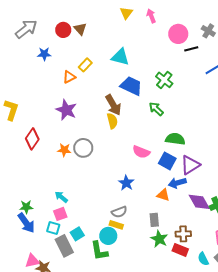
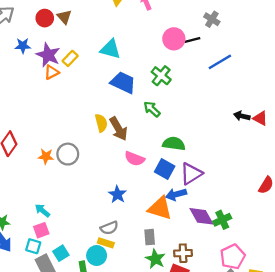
pink circle: (178, 34) -> (174, 39), moved
brown arrow: (113, 105) -> (118, 129), moved
purple star: (66, 110) -> (48, 55), moved
orange triangle: (163, 195) -> (160, 208), size x1.6

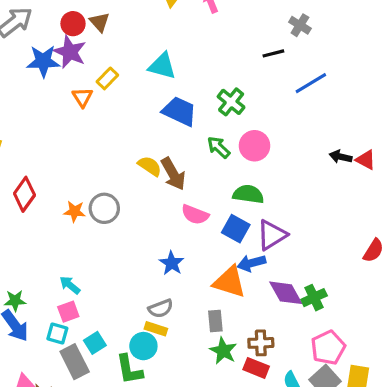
pink circle: (174, 39) -> (255, 146), moved
blue star: (23, 46) -> (43, 61), size x1.5
purple star: (48, 55) -> (70, 52), moved
orange triangle: (52, 72) -> (82, 97), turned -35
yellow semicircle: (101, 123) -> (150, 166), turned -42

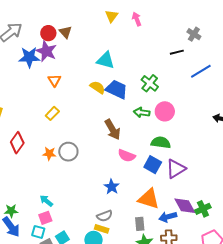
yellow rectangle: (107, 78) -> (52, 113), moved
green arrow: (219, 147) -> (142, 112), turned -35
yellow semicircle: (150, 166) -> (98, 87), moved
blue arrow: (251, 263) -> (168, 217), moved

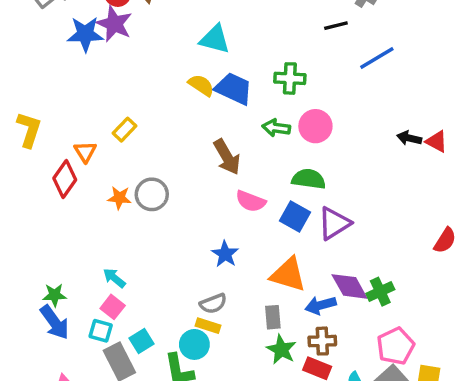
orange triangle: (54, 80) -> (85, 152), moved
green cross: (150, 83) -> (290, 78), turned -36
pink square: (45, 218) -> (113, 307), turned -32

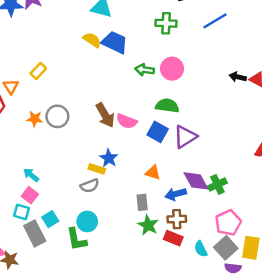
green cross: (290, 78) -> (166, 23), moved
brown arrow: (227, 157) -> (105, 115), moved
orange triangle: (288, 275) -> (153, 173), size x0.6
gray semicircle: (213, 304) -> (90, 186), moved
yellow rectangle: (208, 326) -> (97, 169), moved

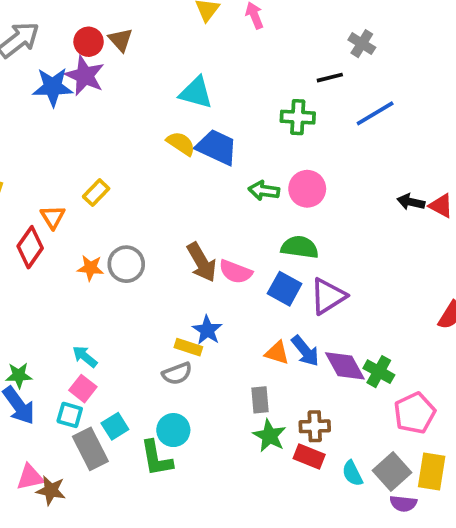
green cross: (217, 184) -> (379, 372), turned -36
blue arrow: (176, 194) -> (305, 351), moved, turned -114
pink pentagon: (228, 223) -> (415, 413), moved

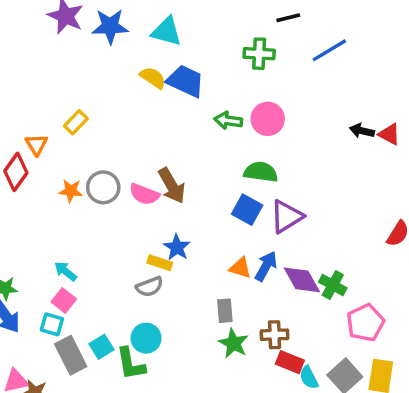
blue star: (53, 87) -> (110, 26), moved
pink semicircle: (236, 272) -> (144, 194), moved
blue arrow: (305, 351) -> (266, 266), turned -112
cyan square: (115, 426) -> (102, 347), moved
red rectangle: (309, 456) -> (290, 362), moved

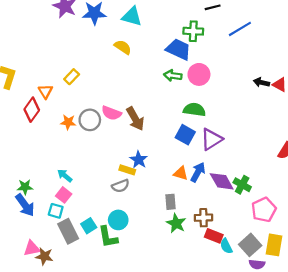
blue trapezoid: (185, 81) -> (178, 49), moved
pink semicircle: (144, 194) -> (111, 113), moved

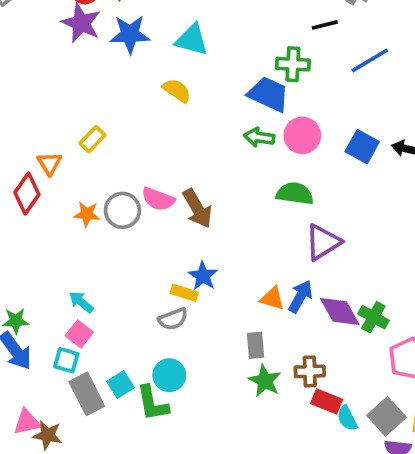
blue square: (185, 135) -> (362, 147), moved

